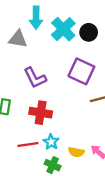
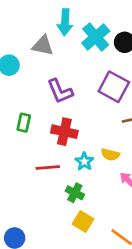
cyan star: (51, 142) -> (84, 162), moved
yellow semicircle: (76, 152) -> (110, 155), moved

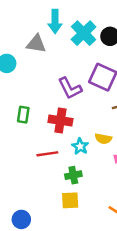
purple L-shape: (60, 91) -> (70, 88), moved
green cross: (75, 193) -> (73, 175), turned -35
yellow square: (83, 221) -> (70, 200), moved, turned -30

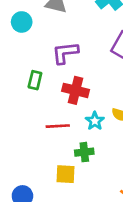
purple L-shape: (70, 88) -> (65, 53), moved, turned 105
yellow square: (70, 200) -> (66, 174), moved

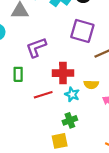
red cross: (75, 90) -> (63, 73), moved
red line: (58, 126) -> (43, 95), moved

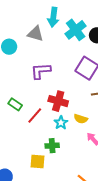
green rectangle: (18, 74) -> (15, 104), moved, turned -72
red line: (43, 95) -> (35, 116), turned -48

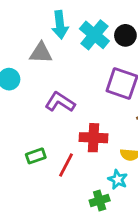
purple L-shape: (41, 71) -> (60, 102), turned 50
green rectangle: (15, 104) -> (36, 156), turned -40
cyan star: (61, 123) -> (118, 179), moved

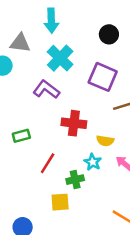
cyan cross: (94, 35) -> (60, 58), moved
gray triangle: (41, 53) -> (20, 43), moved
red line: (66, 165) -> (48, 163), moved

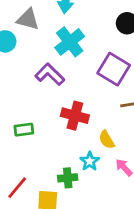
green rectangle: (21, 136) -> (24, 130), moved
yellow semicircle: (105, 141) -> (107, 140), turned 42
red line: (48, 163) -> (17, 188), moved

